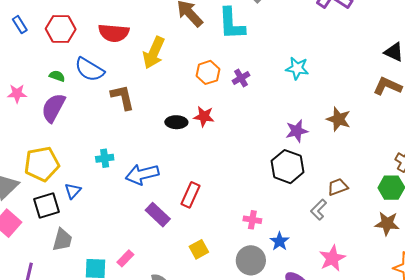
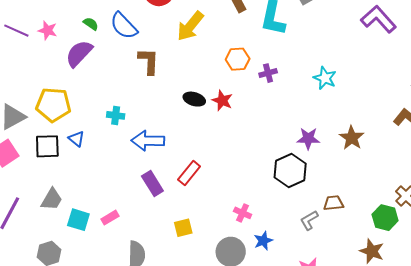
blue triangle: (73, 191) -> (76, 139), turned -48
gray trapezoid: (62, 240) -> (52, 199), moved

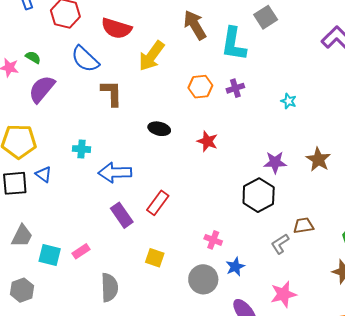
green semicircle: (91, 24) -> (33, 57), moved
purple cross: (268, 73) -> (235, 88), moved
cyan star: (325, 78) -> (289, 101), size x0.7
red star: (222, 101) -> (207, 141), moved
yellow square: (183, 228) -> (155, 258), turned 36

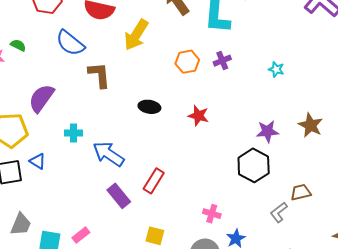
purple semicircle: (42, 89) -> (41, 98), moved
blue arrow: (115, 173) -> (109, 154), turned 40

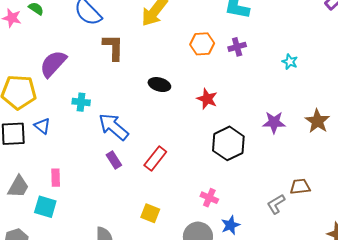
black hexagon: (254, 165) -> (228, 143), moved
purple rectangle: (119, 196) -> (114, 160), moved, size x0.7
pink rectangle: (81, 235) -> (56, 178), moved, turned -60

